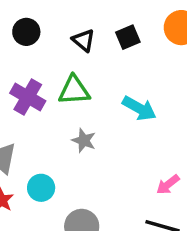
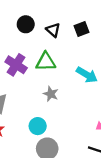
black circle: (26, 32) -> (26, 24), moved
cyan circle: (41, 188) -> (38, 126), moved

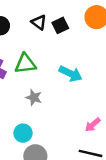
black triangle: (53, 30) -> (39, 22), moved

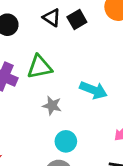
cyan arrow: (71, 74) -> (93, 90), moved
cyan circle: (23, 133) -> (66, 141), moved

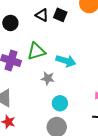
black square: (77, 19) -> (60, 15), turned -32
cyan arrow: (93, 90) -> (66, 61), moved

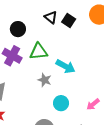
black circle: (10, 23) -> (18, 29), moved
cyan circle: (60, 103) -> (61, 103), moved

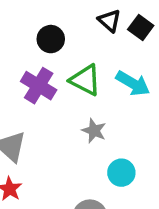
green triangle: (38, 52) -> (85, 80), turned 30
cyan arrow: (66, 66) -> (133, 83), moved

